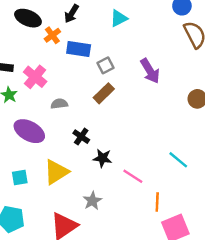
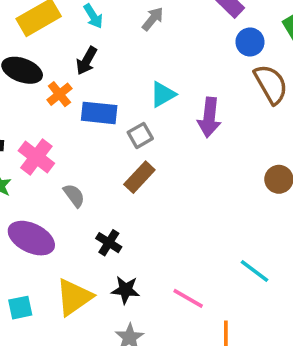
cyan triangle: (119, 18) -> (163, 94), moved
purple arrow: (150, 71) -> (209, 117), moved, turned 40
gray semicircle: (59, 104) -> (74, 195), turned 63
black star: (102, 158) -> (126, 290), moved

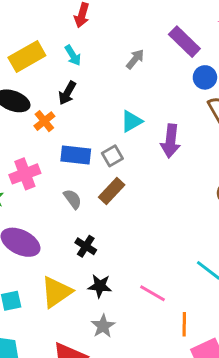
gray arrow: (153, 19) -> (135, 59), moved
blue rectangle: (99, 113) -> (76, 155), moved
pink cross: (36, 157) -> (25, 174), turned 32
gray semicircle: (74, 195) -> (73, 199), moved

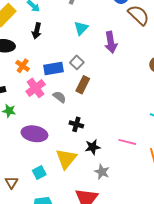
orange cross: (44, 121) -> (23, 66), moved
cyan triangle: (131, 121) -> (81, 28), moved
pink cross: (25, 174) -> (36, 88), moved

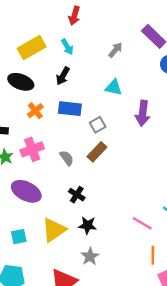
cyan triangle: (81, 28) -> (114, 88), turned 42
blue rectangle: (54, 69) -> (70, 109), moved
pink cross: (36, 88) -> (32, 149), moved
pink line: (127, 142) -> (142, 223), moved

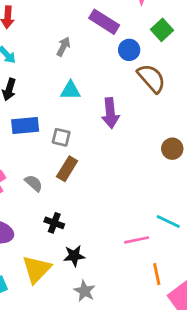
gray square: (98, 125) -> (61, 137), turned -35
pink line: (142, 223) -> (137, 240), turned -30

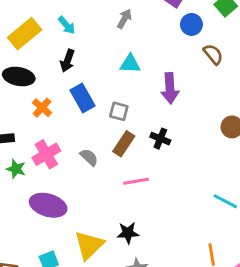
brown semicircle: (151, 78) -> (213, 54), size x0.7
blue rectangle: (25, 126) -> (83, 98), turned 64
black cross: (54, 223) -> (160, 139), moved
pink line: (137, 240) -> (136, 181), moved

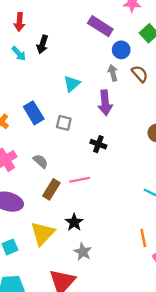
gray arrow: (124, 19) -> (113, 73), moved, turned -42
black arrow: (67, 61) -> (42, 44), moved
cyan triangle: (130, 64) -> (72, 84), turned -42
brown rectangle: (124, 144) -> (51, 189), moved
black star: (128, 233) -> (74, 222), turned -30

